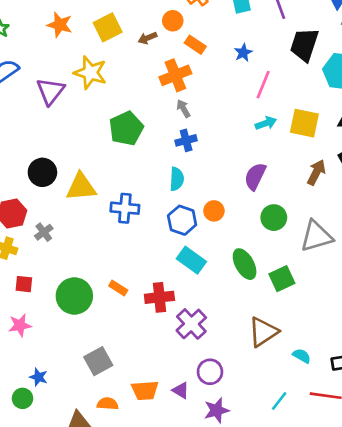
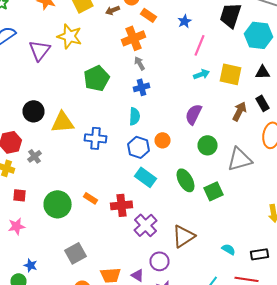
brown triangle: (263, 332) -> (184, 236), moved

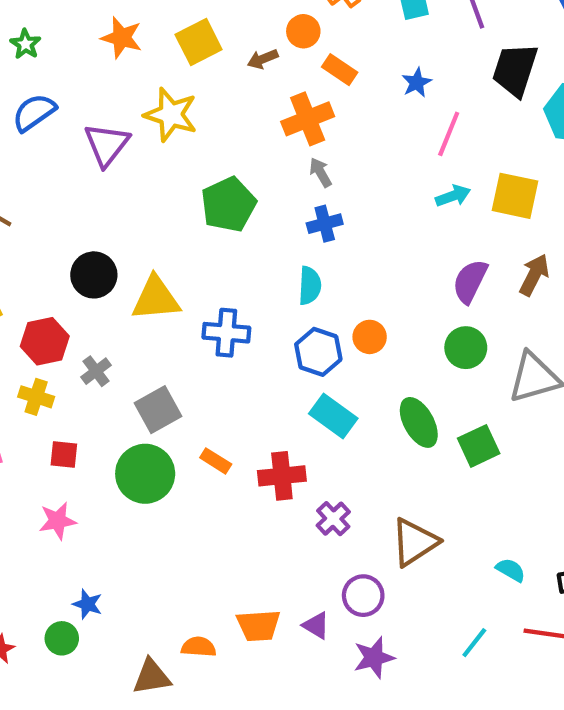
purple semicircle: (194, 114) -> (470, 281), moved
purple cross: (146, 225) -> (333, 519), size x0.7
gray square: (76, 253) -> (158, 410), moved

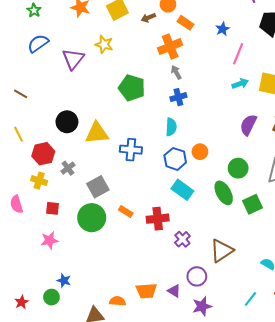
yellow star: (171, 115) -> (104, 44), size x0.7
green pentagon: (229, 204) -> (132, 88), turned -30
green circle: (466, 348) -> (238, 168), moved

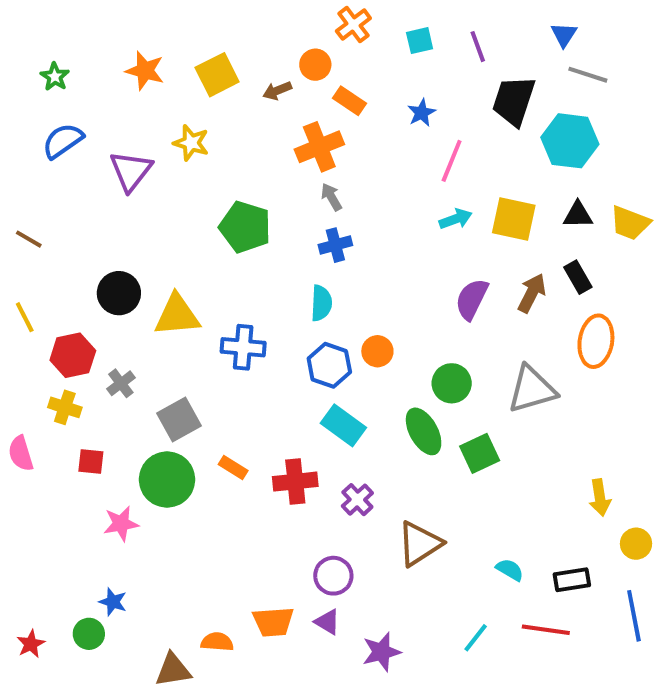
purple cross: (182, 239) -> (357, 500), moved
pink star: (49, 240) -> (121, 524), moved
purple circle: (197, 276) -> (333, 576), moved

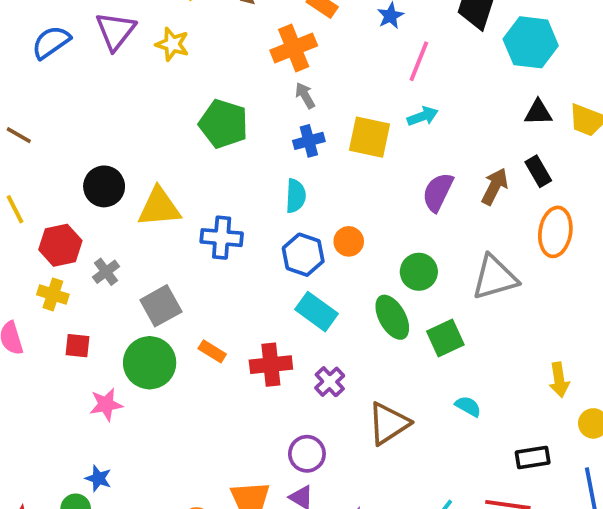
purple triangle: (131, 171) -> (115, 31), moved
yellow square: (514, 219) -> (370, 137), moved
cyan semicircle: (510, 570) -> (468, 406), moved

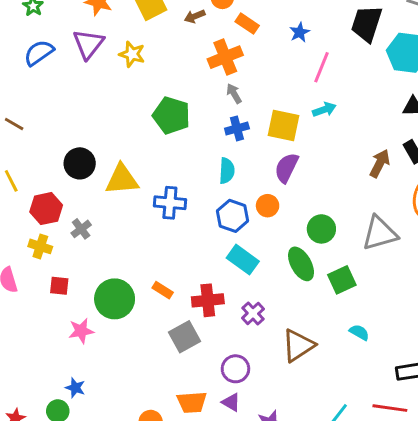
purple semicircle: (438, 192) -> (286, 168), moved
gray square: (161, 306) -> (184, 337), moved

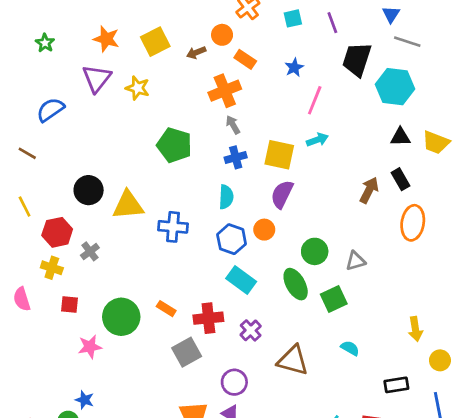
blue semicircle: (39, 53) -> (50, 110), moved
gray triangle: (380, 233) -> (356, 261), moved, size x0.6
brown triangle: (298, 345) -> (293, 360), turned 48

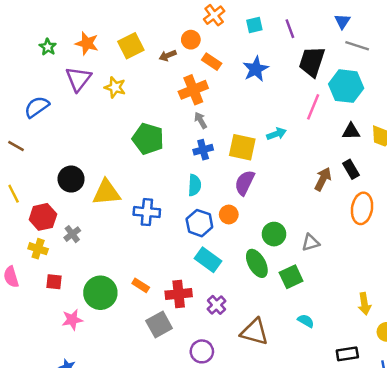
green star: (45, 43) -> (48, 47), moved
blue star: (294, 68) -> (256, 69), size x1.5
pink line: (315, 100) -> (313, 107), moved

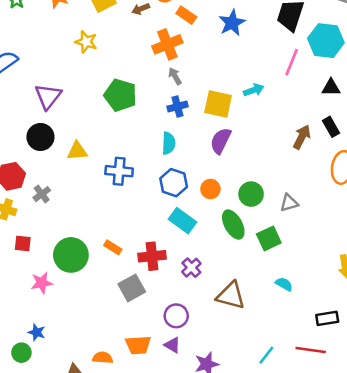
purple triangle: (78, 79) -> (48, 96), moved
yellow triangle: (106, 192) -> (77, 151), size x0.7
orange circle: (229, 214) -> (210, 189), moved

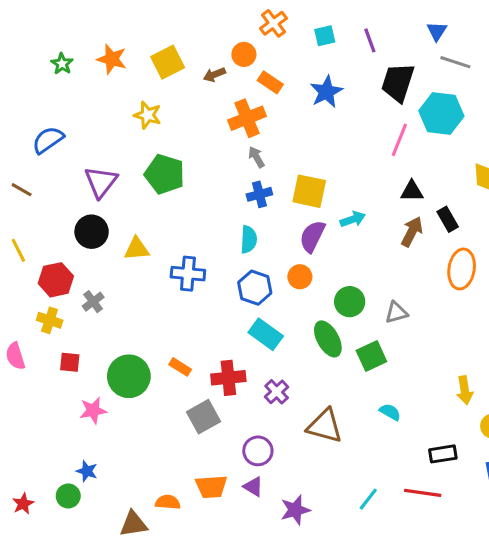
black triangle: (331, 87) -> (412, 191), moved
cyan arrow: (254, 90) -> (353, 219), moved
green pentagon: (120, 95) -> (165, 174), moved
orange circle: (210, 189) -> (300, 277), moved

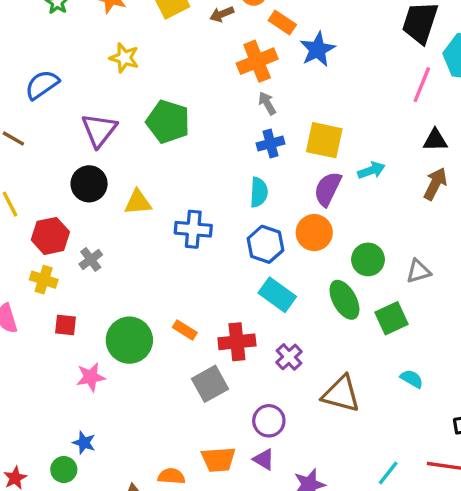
blue star: (326, 92) -> (318, 49), moved
yellow star: (148, 115) -> (124, 58), moved
orange circle: (300, 277) -> (314, 233), size x1.4

